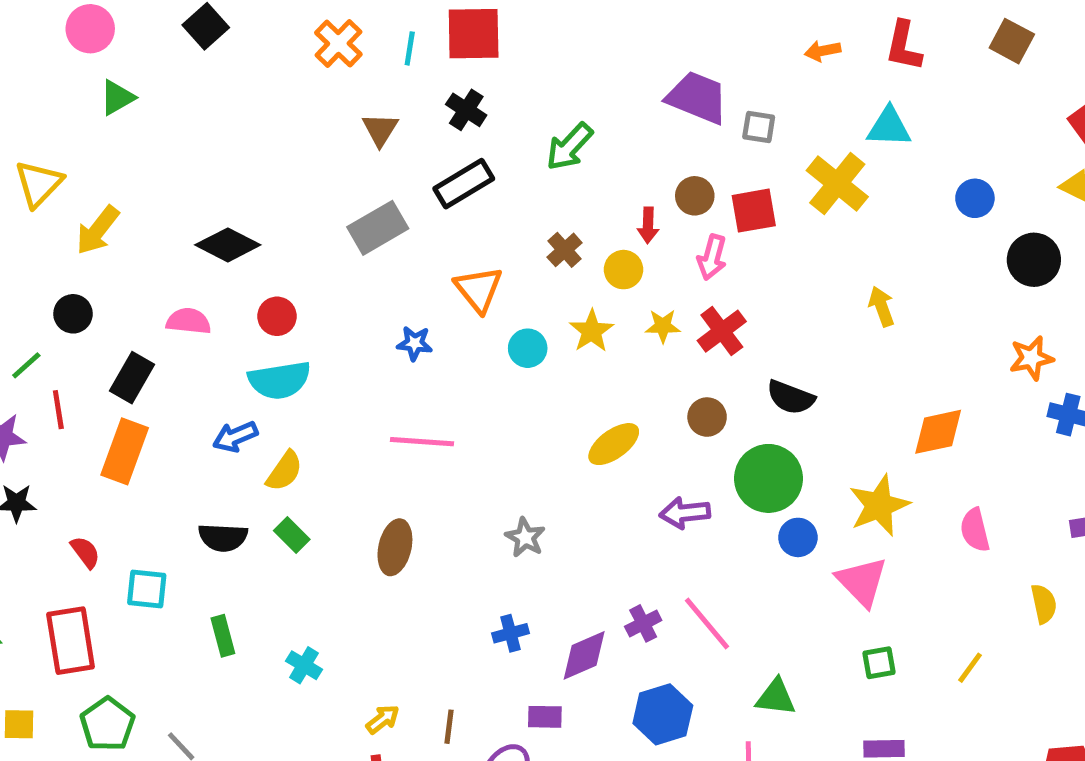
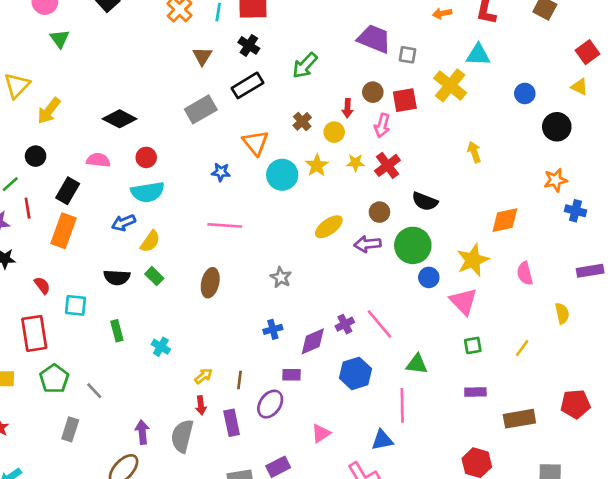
green triangle: (117, 98) -> (60, 39), turned -36
cyan circle: (528, 348) -> (282, 175), size x1.5
purple arrow: (685, 513) -> (367, 244), moved

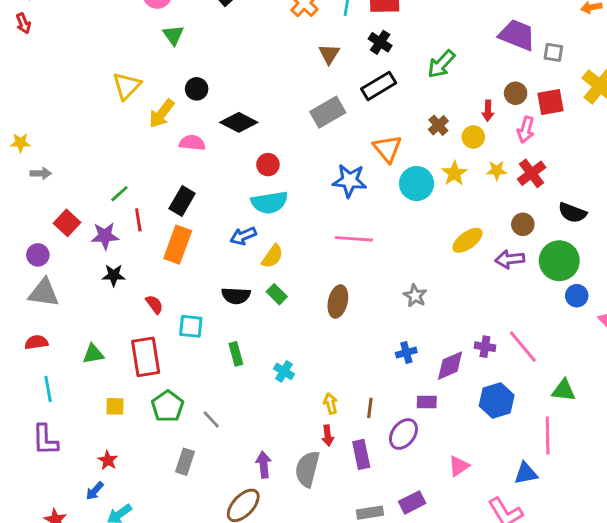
black circle: (36, 156) -> (197, 89), moved
pink semicircle: (98, 160) -> (192, 143), moved
blue star: (221, 172) -> (350, 181), size x1.6
purple cross: (345, 324) -> (485, 347), turned 36
yellow arrow: (204, 376) -> (331, 403), turned -66

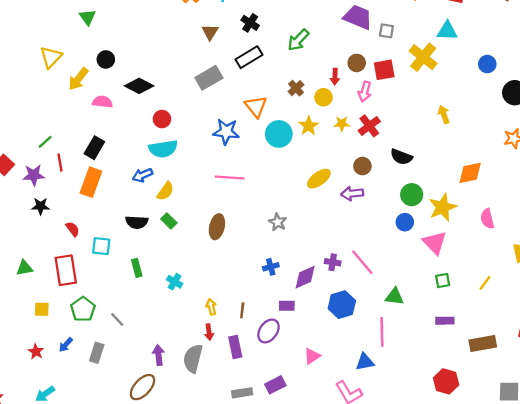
green circle: (559, 261) -> (412, 195), moved, size x0.7
blue arrow: (95, 491) -> (66, 345), moved

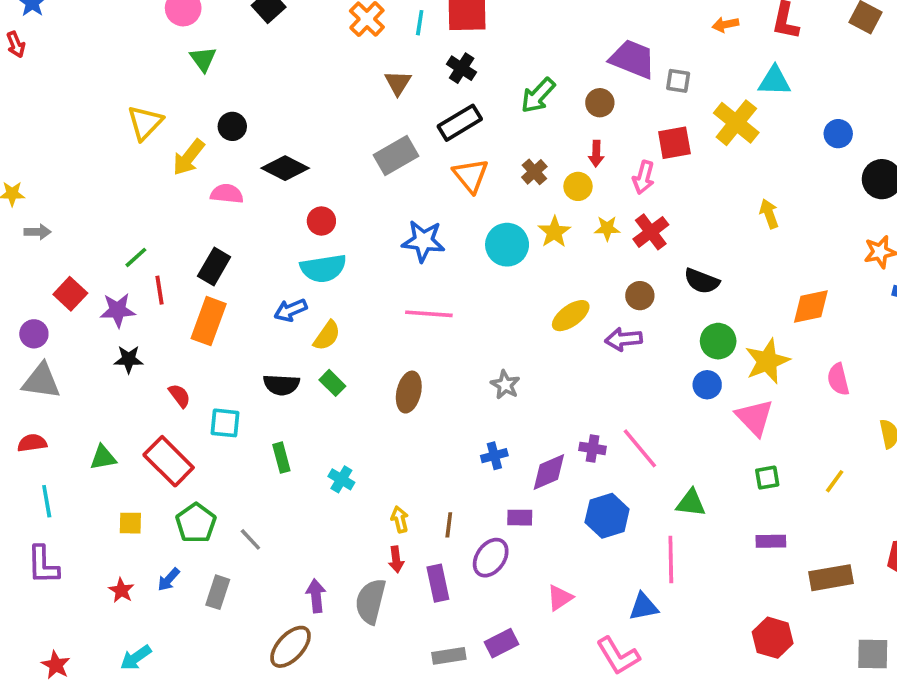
brown circle: (357, 63) -> (600, 103), moved
orange triangle: (256, 106) -> (471, 176), moved
red rectangle: (66, 270) -> (169, 461), turned -36

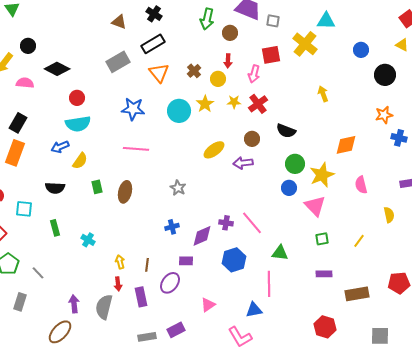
brown triangle: (398, 83) -> (119, 22), turned -42
green arrow: (538, 95) -> (207, 19), moved, turned -30
green rectangle: (332, 383) -> (97, 187), moved, turned 32

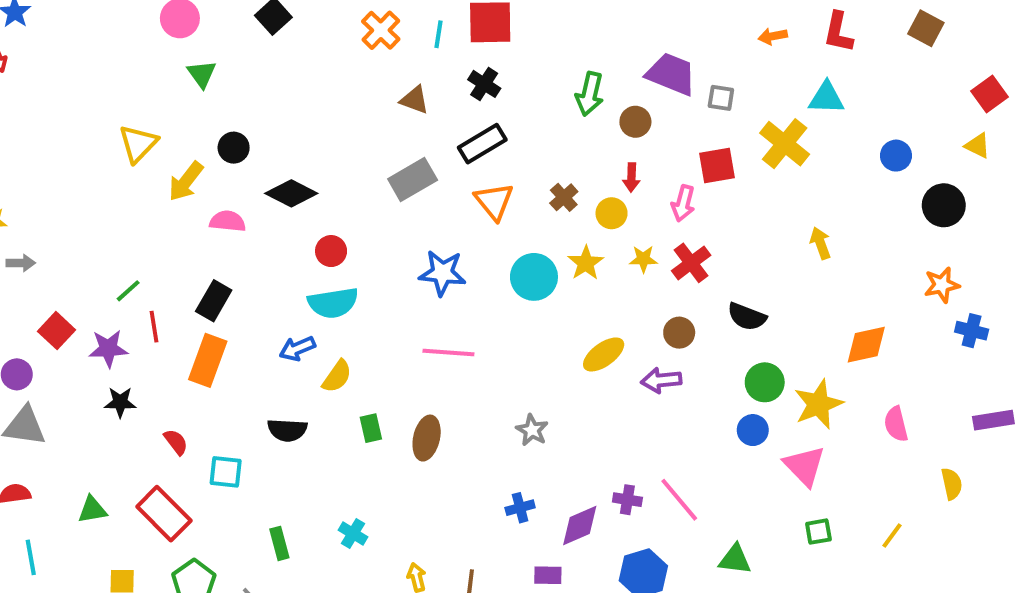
green rectangle: (55, 228) -> (279, 543), moved

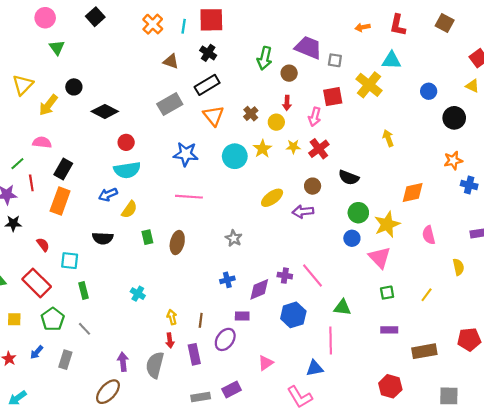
pink semicircle: (228, 221) -> (42, 142), moved
green rectangle: (279, 543) -> (83, 290), moved

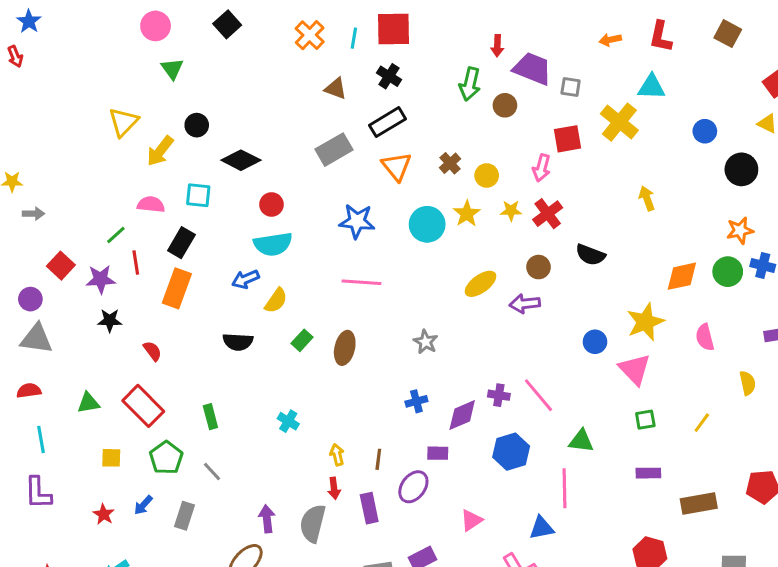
red arrow: (287, 103) -> (497, 46), moved
green circle: (358, 213) -> (728, 272), moved
green rectangle: (147, 237) -> (302, 340), turned 56
cyan square: (70, 261) -> (198, 195), moved

